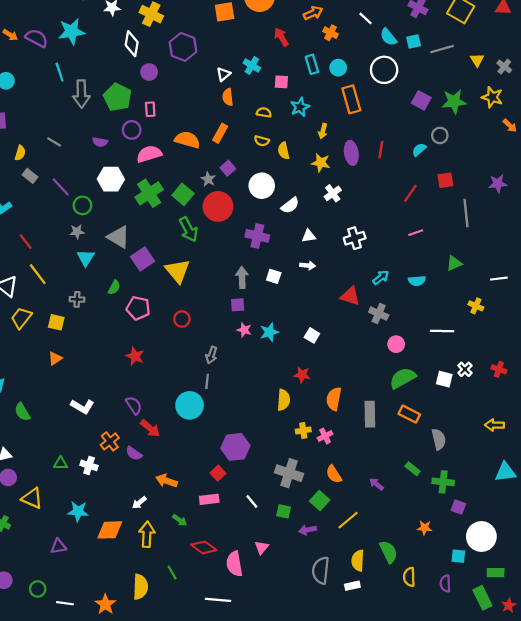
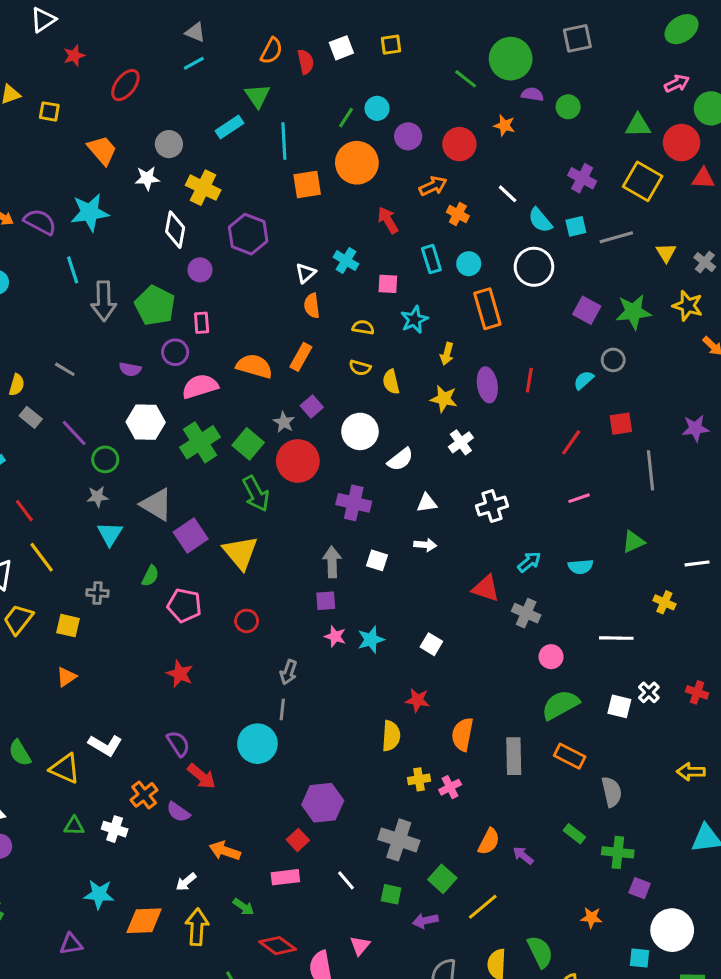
orange semicircle: (334, 474) -> (489, 842), moved, turned -120
yellow triangle: (32, 498) -> (65, 769), moved

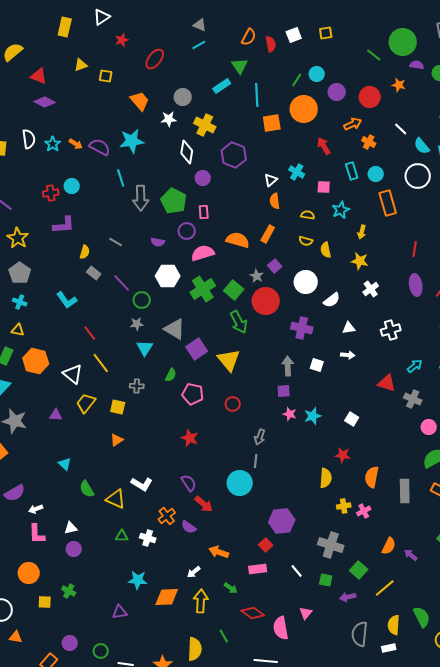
purple ellipse: (487, 385) -> (416, 285), moved

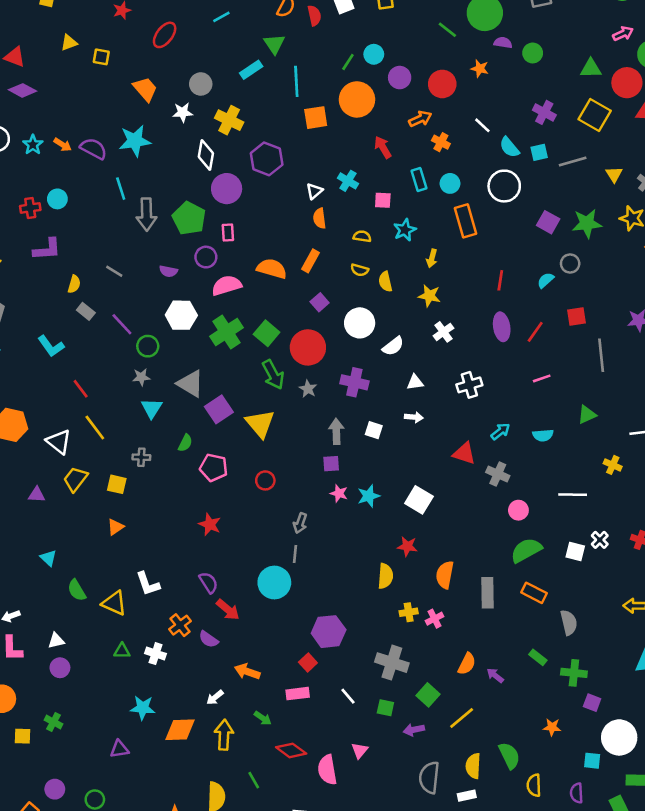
purple circle: (203, 178) -> (227, 189), size x1.5
gray star: (257, 276) -> (308, 389), moved
white square: (352, 419) -> (419, 500), size x1.5
white L-shape: (142, 484) -> (148, 584), turned 40

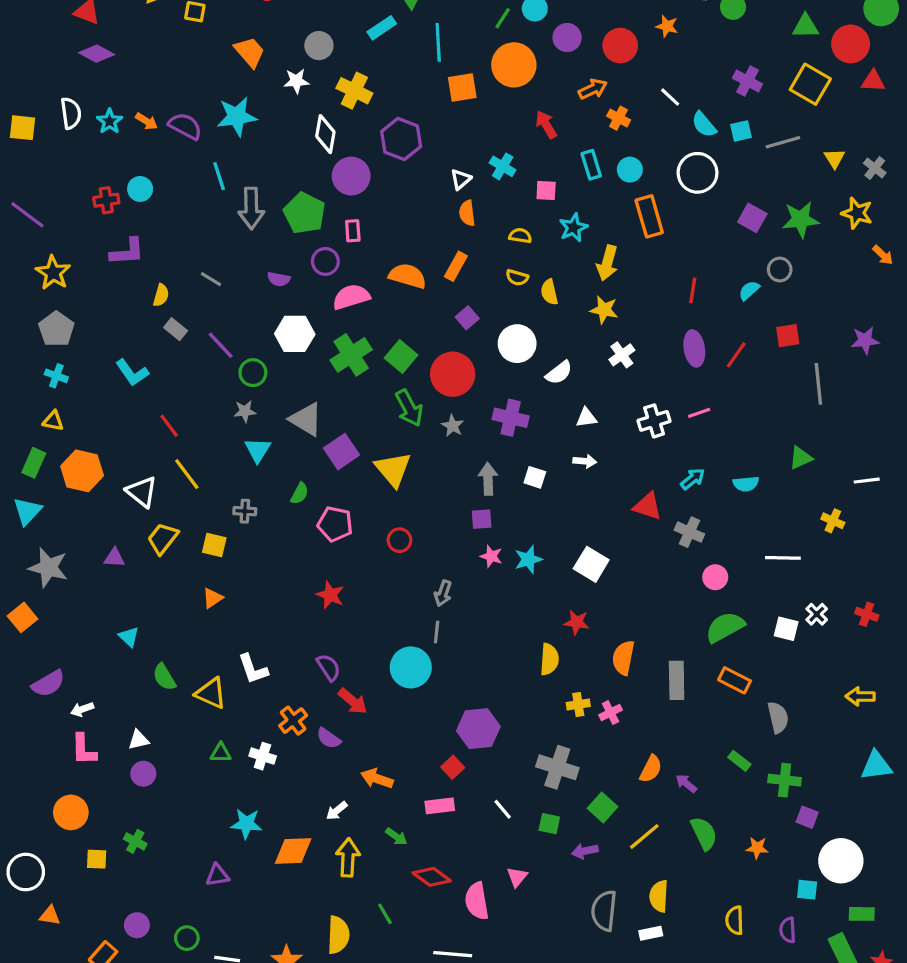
yellow arrow: (432, 258) -> (607, 263), size x1.5
pink line: (542, 378) -> (699, 413), moved
green semicircle: (509, 756) -> (704, 833), moved

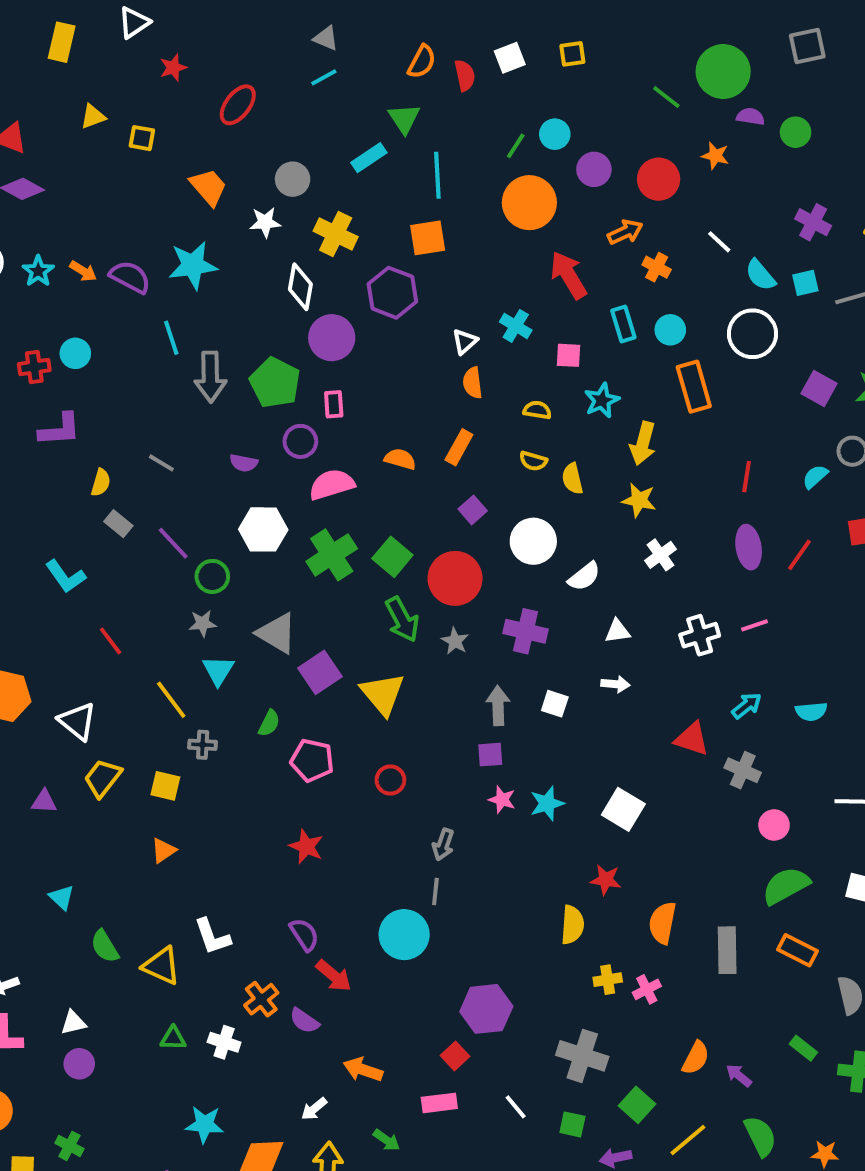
orange square: (462, 87) -> (428, 238), moved
red arrow: (546, 125) -> (569, 275), size x1.4
orange semicircle: (408, 276) -> (400, 459), size x0.7
yellow line: (187, 474) -> (171, 700), moved

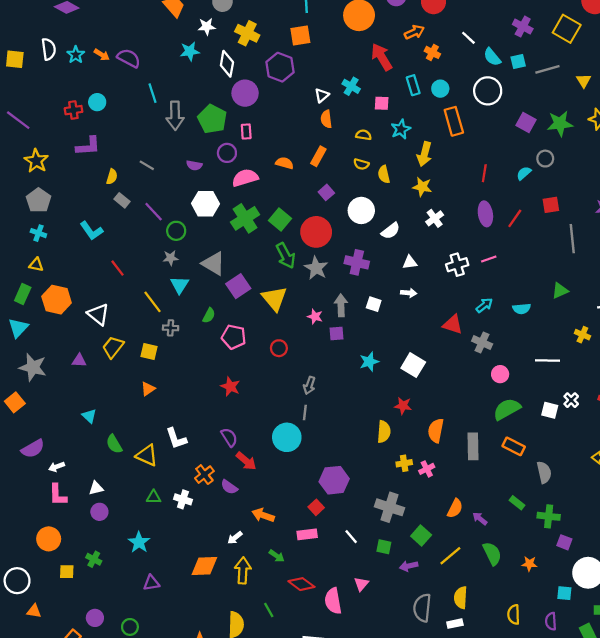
cyan star: (193, 265) -> (190, 51), moved, size x0.7
gray star: (455, 641) -> (316, 268), size x1.5
pink star: (502, 800) -> (315, 317), moved
cyan star: (204, 1124) -> (139, 542), moved, turned 30

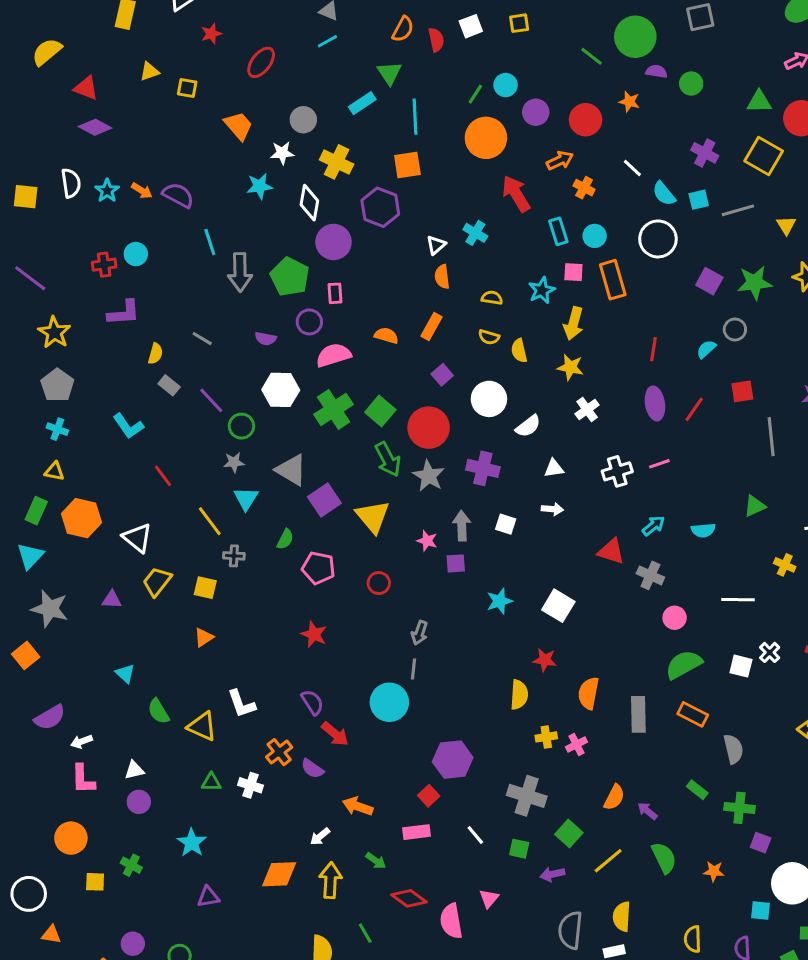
pink square: (382, 103) -> (573, 272), moved

